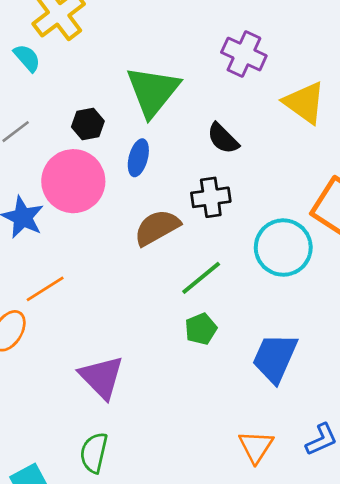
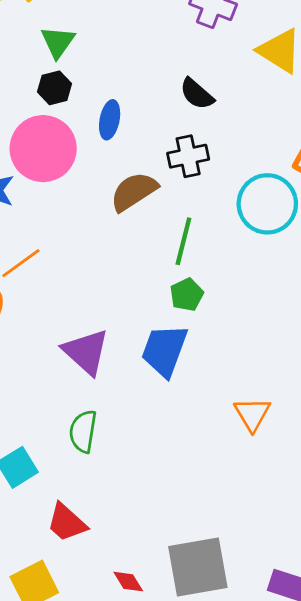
green triangle: (153, 91) -> (58, 42), moved, size x0.6
green line: (201, 278) -> (183, 241), turned -33
blue trapezoid: (275, 358) -> (164, 350), moved

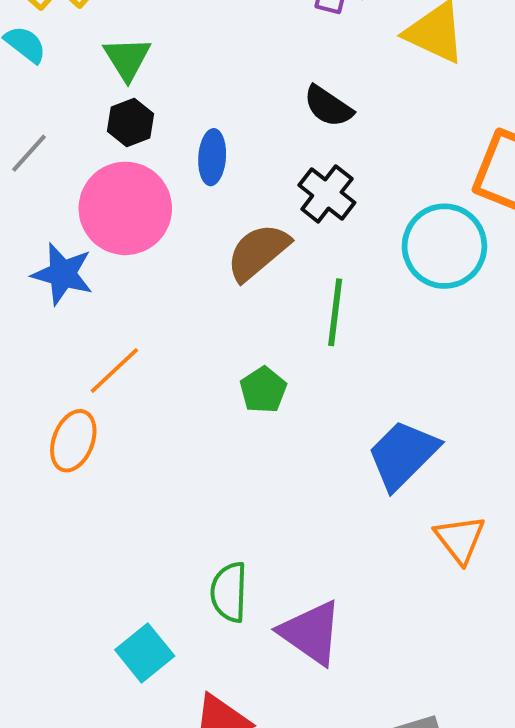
black cross: (188, 156) -> (327, 194), turned -33
green pentagon: (187, 295) -> (263, 390), moved
blue trapezoid: (164, 350) -> (403, 455), moved, turned 32
purple triangle: (86, 352) -> (311, 633), moved

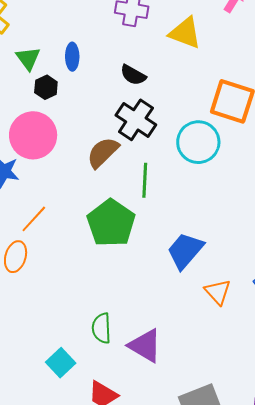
black hexagon: (131, 123) -> (46, 87), moved
blue ellipse: (212, 157) -> (72, 57), moved
black cross: (327, 194) -> (136, 120), size x1.4
green pentagon: (263, 390) -> (111, 223), size x2.0

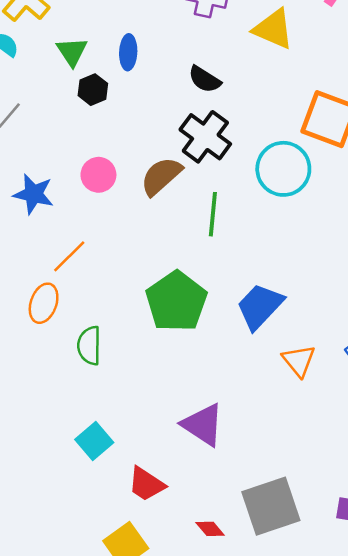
pink circle: (33, 135) -> (98, 175), moved, size x0.6
green pentagon: (111, 223) -> (176, 301), moved
green semicircle: (101, 328) -> (89, 346), moved

